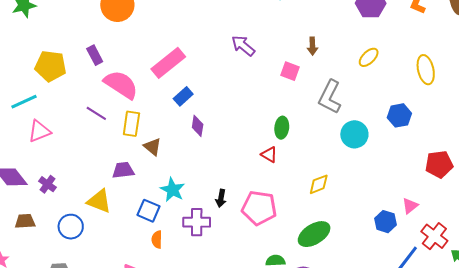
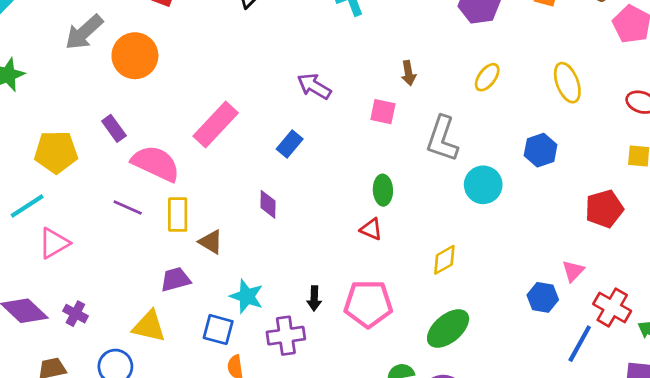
blue rectangle: (183, 96) -> (290, 144), moved

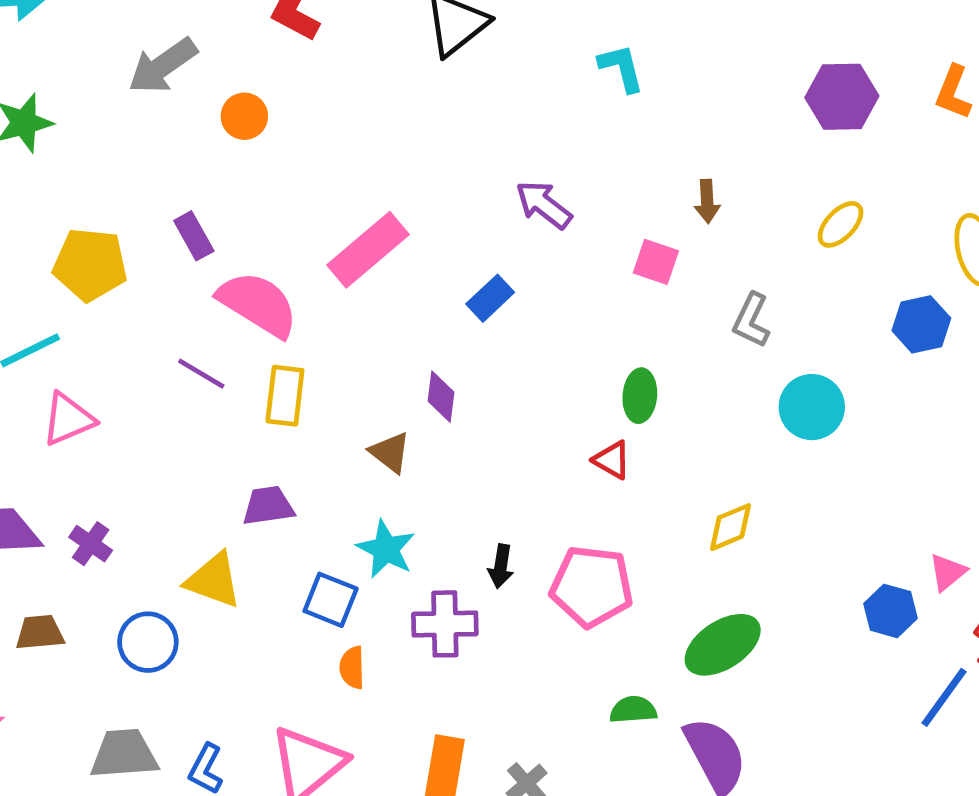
orange circle: (135, 56) -> (244, 116), size x0.6
gray L-shape: (442, 139) -> (751, 320), size x0.7
blue hexagon: (541, 150) -> (921, 324), moved
brown triangle: (211, 242) -> (390, 452), moved

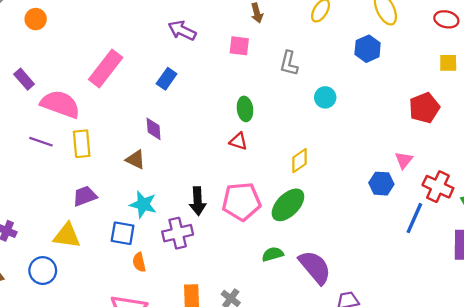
cyan circle: (812, 407) -> (325, 97), size x0.7
black arrow: (501, 566) -> (198, 201), size x1.4
green ellipse: (723, 645) -> (288, 205), moved

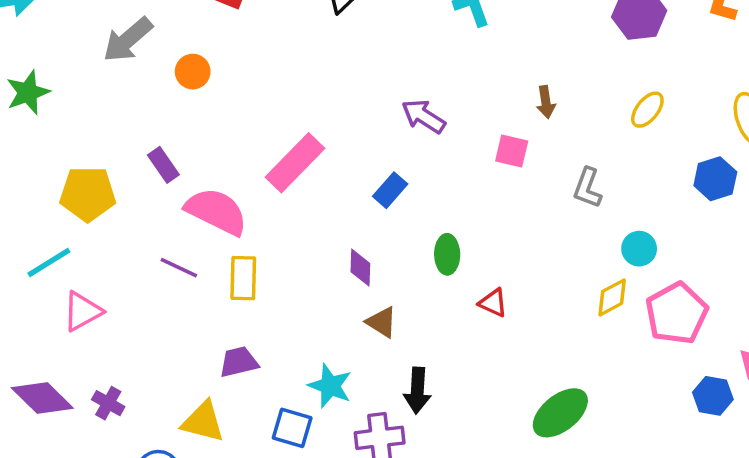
green ellipse: (245, 109) -> (447, 254), moved
brown triangle: (136, 160) -> (382, 322), moved
yellow diamond: (300, 161) -> (612, 297), moved
pink pentagon: (241, 201) -> (677, 313), moved, turned -30

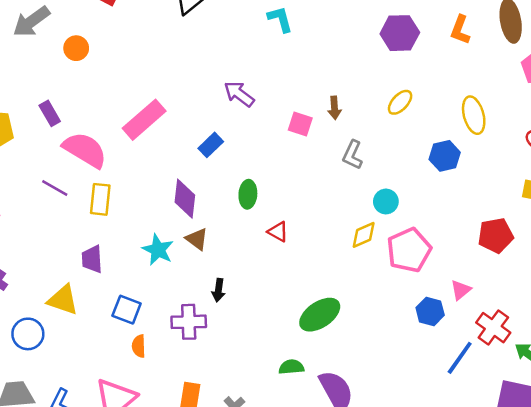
brown arrow: (546, 102) -> (334, 108), moved
purple diamond: (360, 268) -> (185, 199), size x1.4
purple trapezoid: (239, 362) -> (92, 259), turned -84
cyan star: (330, 386) -> (158, 250), moved
black arrow: (417, 390) -> (219, 290), size x0.7

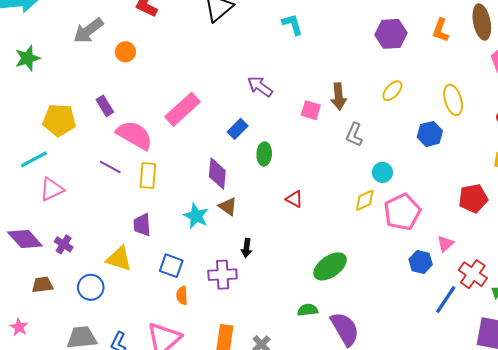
brown arrow: (334, 108) -> (339, 96), size x1.4
green ellipse: (248, 194) -> (264, 154), moved

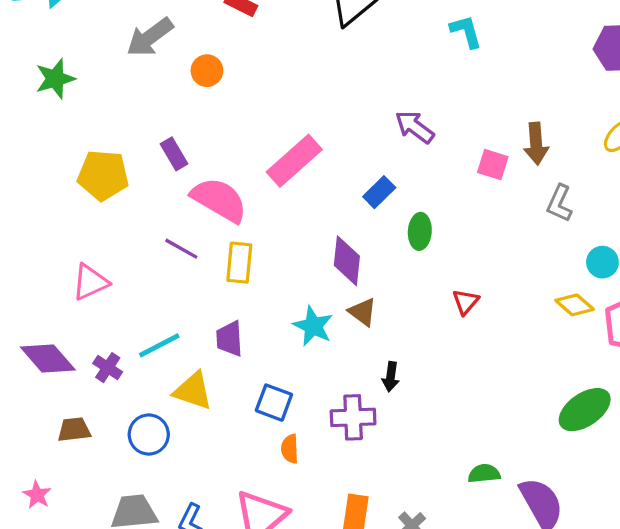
cyan line: (34, 159) -> (159, 345), moved
red triangle: (294, 199) -> (466, 302), turned 42
yellow diamond: (365, 200) -> (575, 305), turned 65
green ellipse: (330, 266) -> (585, 410), moved

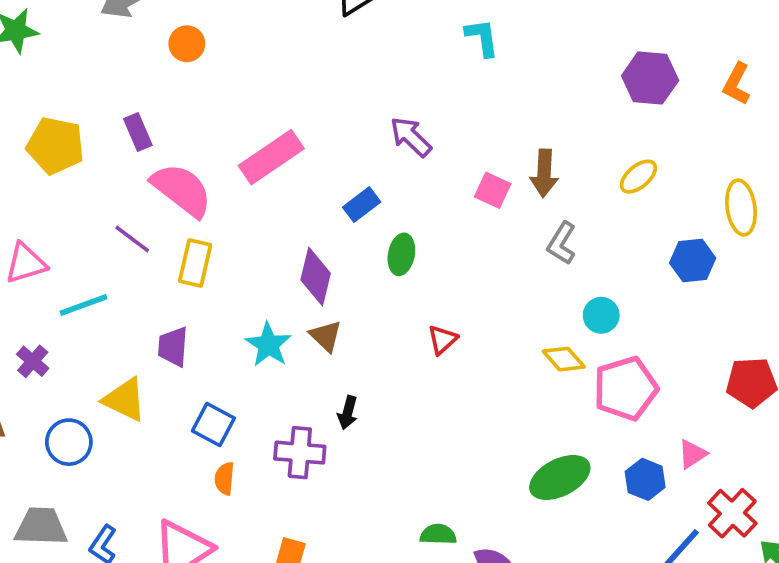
cyan line: (159, 345) -> (83, 305), moved

